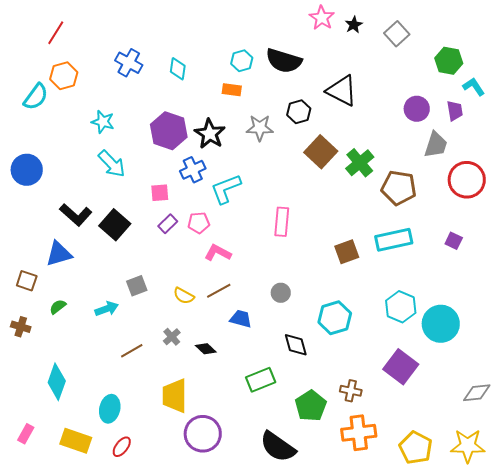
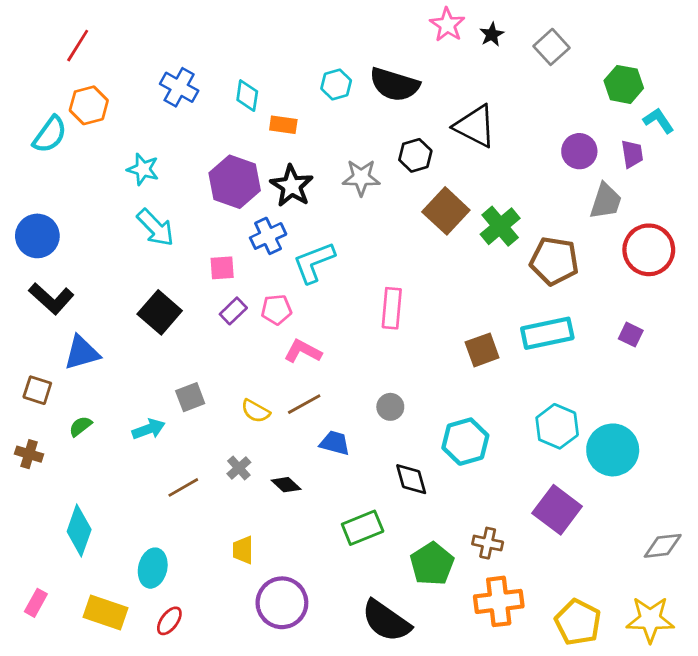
orange rectangle: (232, 90) -> (283, 125), moved
black L-shape: (76, 215) -> (51, 298), moved
yellow trapezoid: (175, 396) -> (243, 550), size x0.6

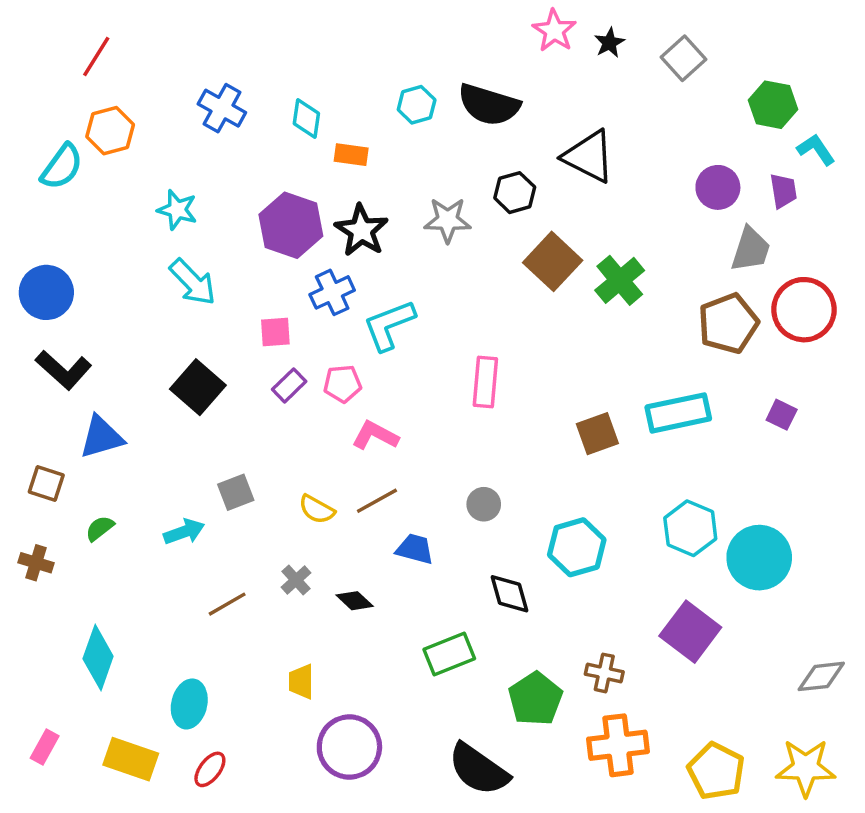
brown pentagon: (554, 261) -> (728, 323), moved, turned -30

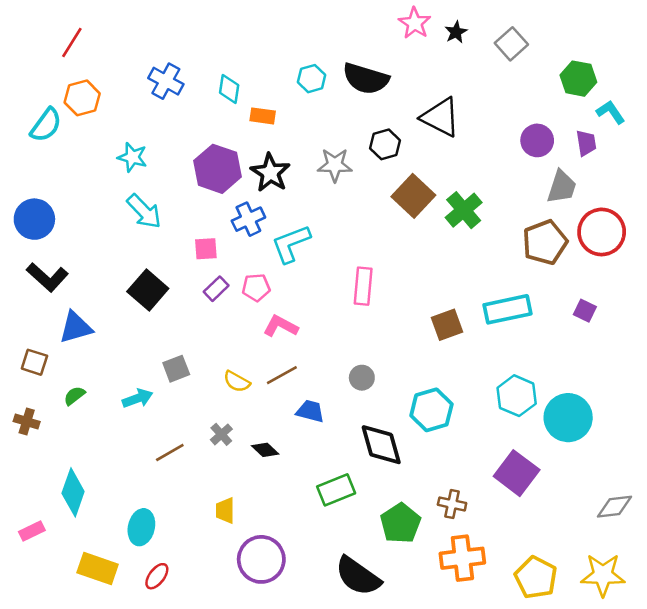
black diamond: (510, 594) -> (381, 445), size x1.4
pink rectangle: (45, 747) -> (32, 531), moved, turned 35

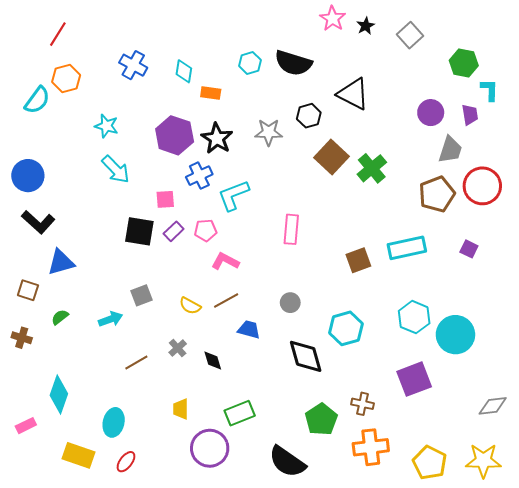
cyan L-shape: (611, 112) -> (490, 90), turned 35
black square: (148, 290) -> (139, 231), moved, turned -32
black diamond: (265, 450) -> (213, 360), turned 30
purple square: (517, 473) -> (414, 379), turned 32
green rectangle: (336, 490) -> (240, 413), moved

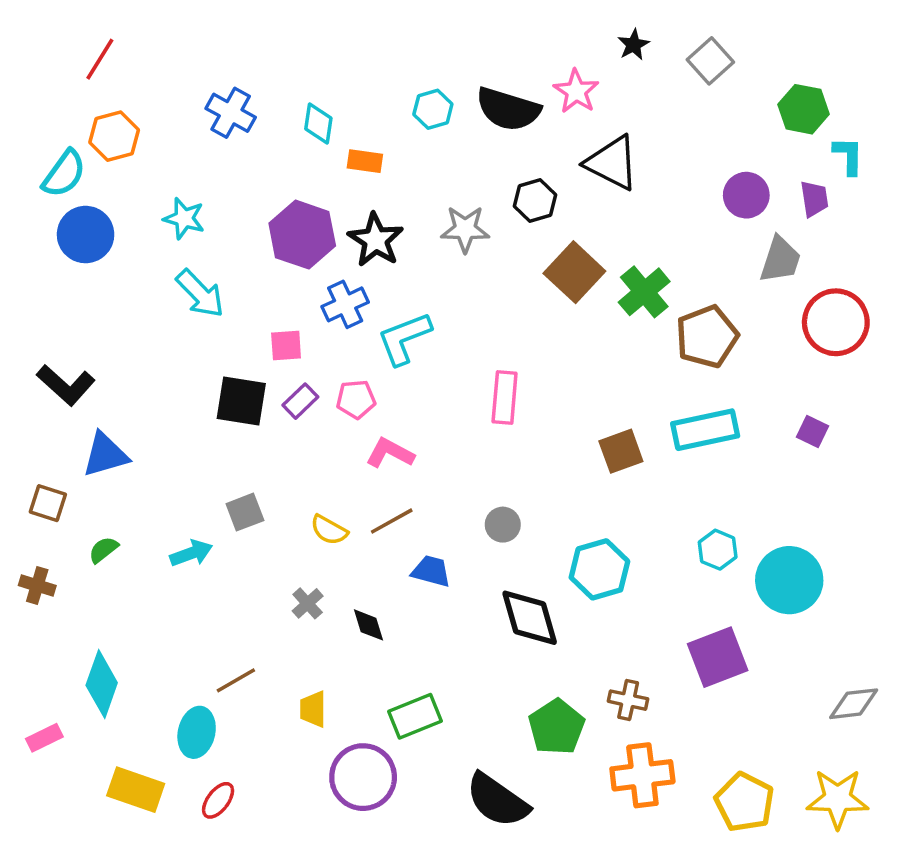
pink star: (333, 19) -> (576, 91), moved
blue circle: (28, 176) -> (86, 235), moved
brown pentagon: (437, 194) -> (707, 337), moved
cyan hexagon: (414, 317) -> (718, 550), size x0.7
brown line: (136, 363) -> (236, 680), moved

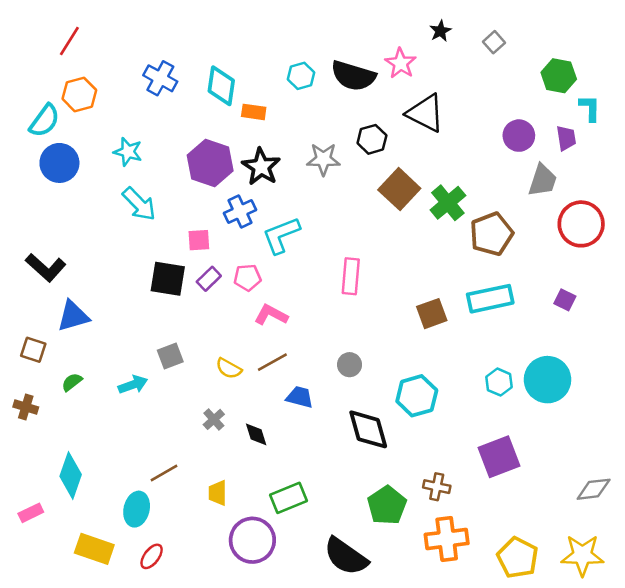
gray square: (710, 61) -> (494, 42), size x0.7
cyan diamond: (318, 124) -> (221, 86), size x1.4
cyan circle: (789, 580) -> (548, 380), moved

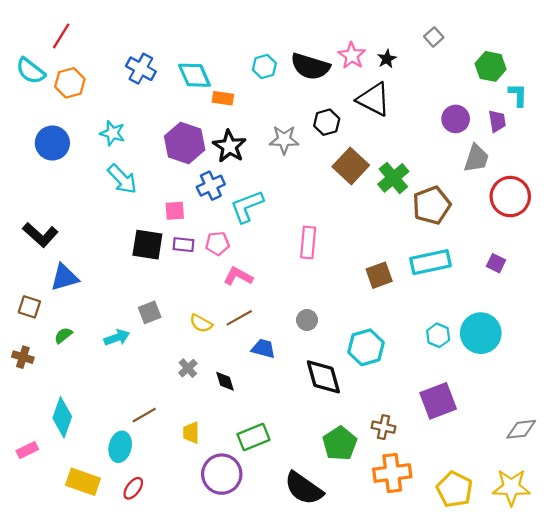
black star: (440, 31) -> (387, 59), moved
cyan diamond: (221, 86) -> (194, 75), turned -32
cyan semicircle: (44, 121) -> (31, 71), moved, turned 92
purple rectangle: (209, 279) -> (184, 245), turned 50

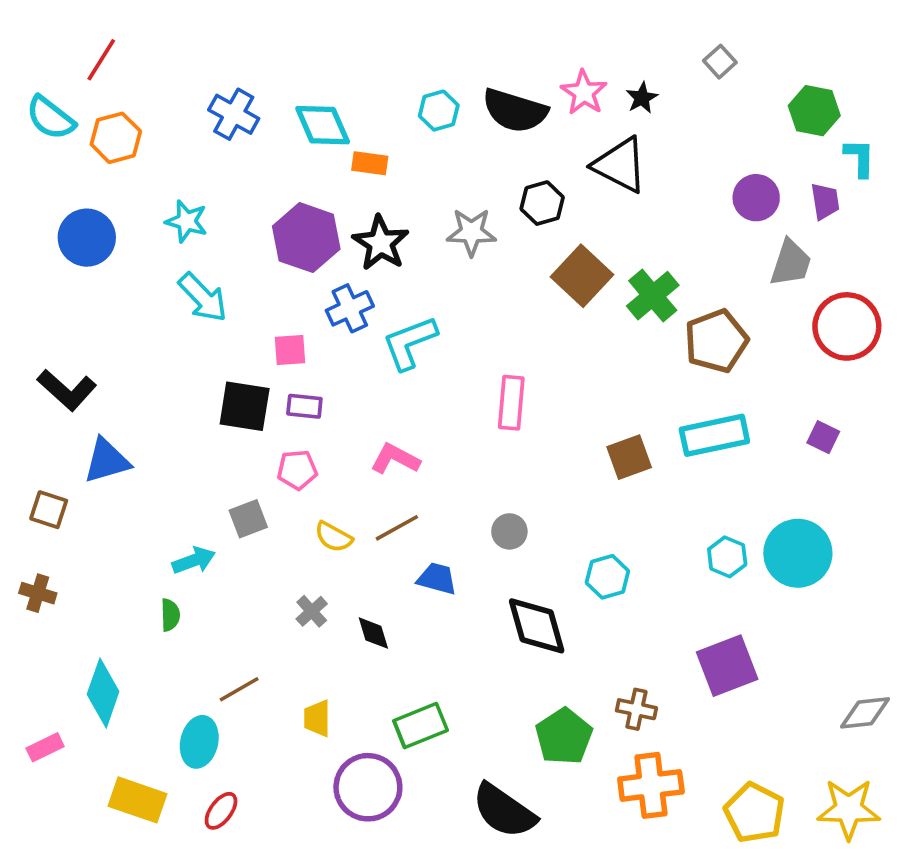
pink pentagon: (217, 244) -> (297, 470), moved
green semicircle: (63, 335) -> (170, 615), moved, turned 126
cyan hexagon: (366, 347) -> (607, 577), size x0.7

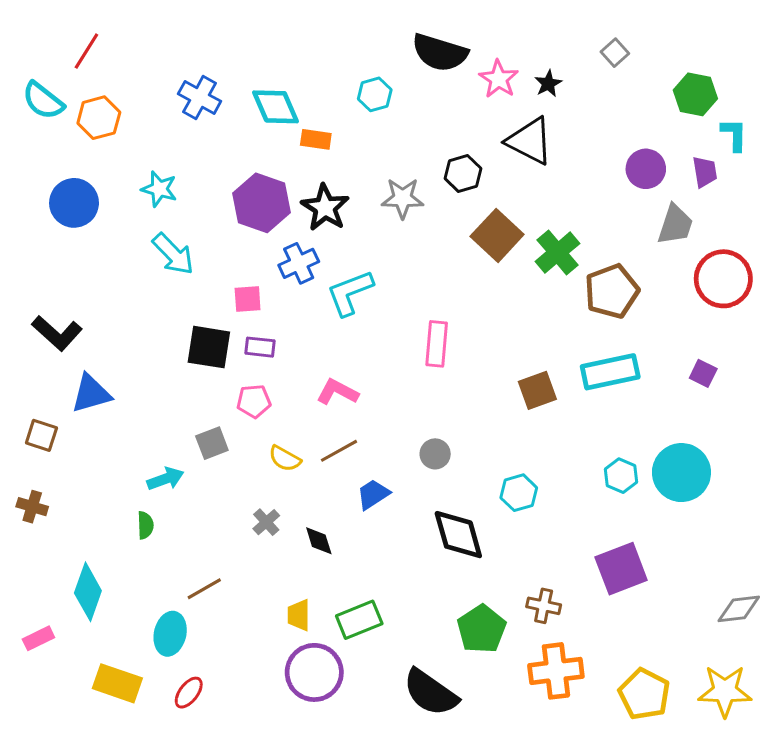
black semicircle: (515, 111) -> (440, 53), moved
blue trapezoid: (437, 579) -> (373, 494), turned -48
yellow trapezoid: (317, 718) -> (299, 615), moved

